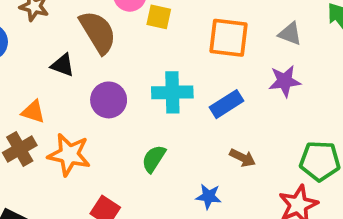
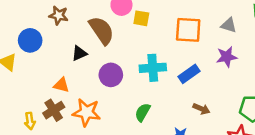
black triangle: (63, 65) -> (79, 53), turned -42

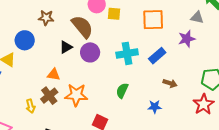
gray triangle: (229, 25) -> (197, 17), moved
purple circle: (111, 75) -> (90, 52), moved

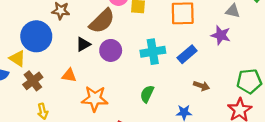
brown semicircle: (82, 27) -> (102, 21), turned 85
purple star: (187, 39) -> (221, 35), turned 30
blue circle: (25, 40) -> (36, 36), size x1.4
brown cross: (49, 96) -> (33, 81), moved

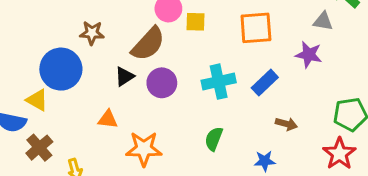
brown cross: (33, 81) -> (39, 148), moved

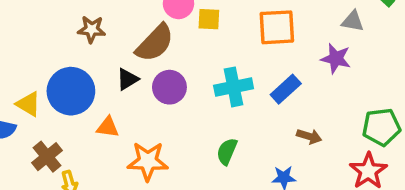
blue circle: (61, 69) -> (71, 91), moved
brown cross: (39, 148) -> (47, 157), moved

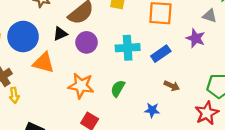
orange triangle: (108, 127) -> (44, 63), size x1.5
orange star: (148, 161) -> (81, 86), moved

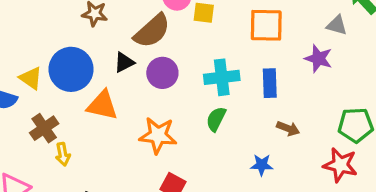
blue rectangle: (161, 54) -> (270, 83), turned -54
green semicircle: (118, 88) -> (216, 119), moved
red star: (207, 113) -> (340, 165), turned -30

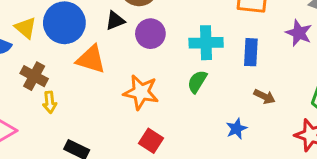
brown cross: (44, 128) -> (34, 76), turned -32
blue star: (262, 165) -> (236, 129), turned -30

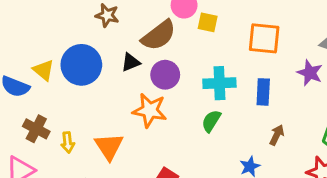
orange triangle: (91, 59) -> (109, 147), moved, turned 40
brown cross: (34, 76) -> (36, 129), moved
orange star: (141, 92) -> (150, 110), moved
brown arrow: (264, 96) -> (277, 135), turned -90

